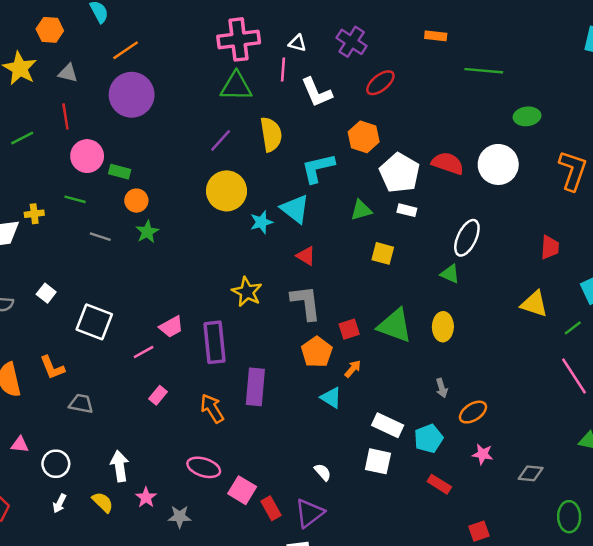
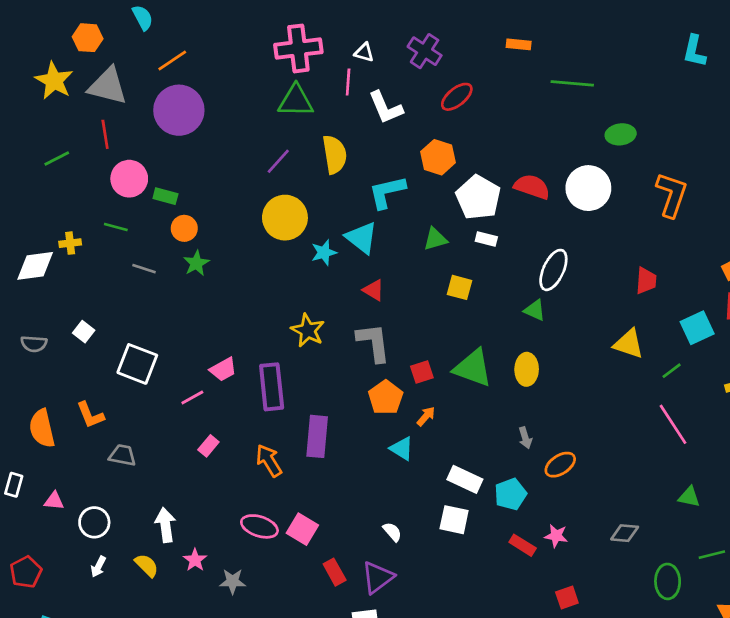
gray triangle: (68, 73) -> (108, 86), size x1.8
pink star: (483, 454) -> (556, 536), moved
pink square: (242, 490) -> (302, 529), moved

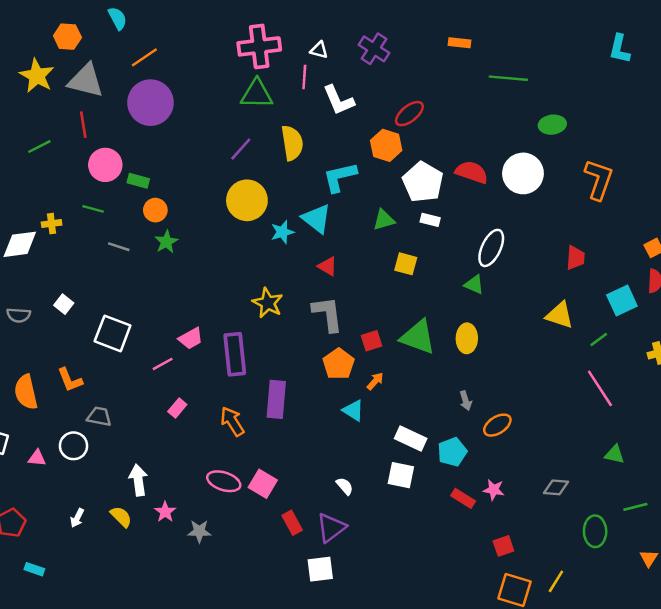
red ellipse: (457, 97) -> (409, 114), moved
white circle: (94, 522) -> (74, 446), moved

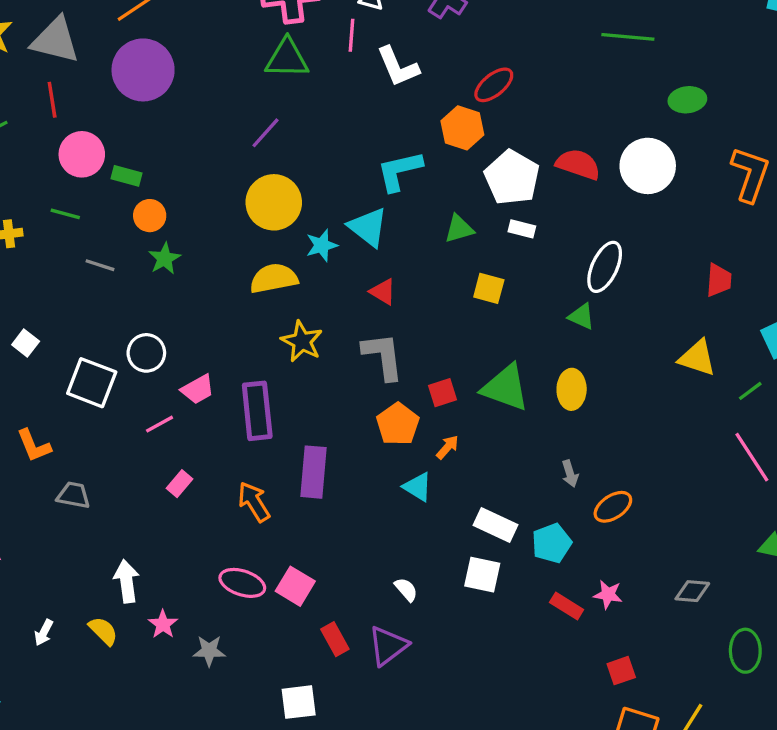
yellow semicircle: (292, 143) -> (274, 278), moved, turned -92
white circle: (74, 446) -> (146, 353), moved
white square: (320, 569) -> (299, 702), moved

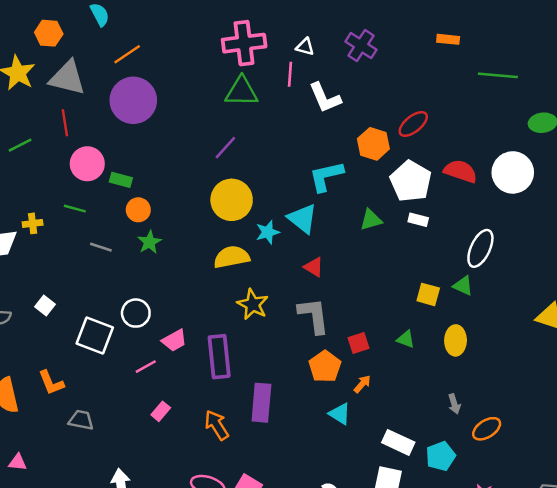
red ellipse: (494, 85) -> (413, 124), moved
yellow square: (489, 288) -> (428, 294), moved
green triangle: (505, 388) -> (406, 339), size x0.5

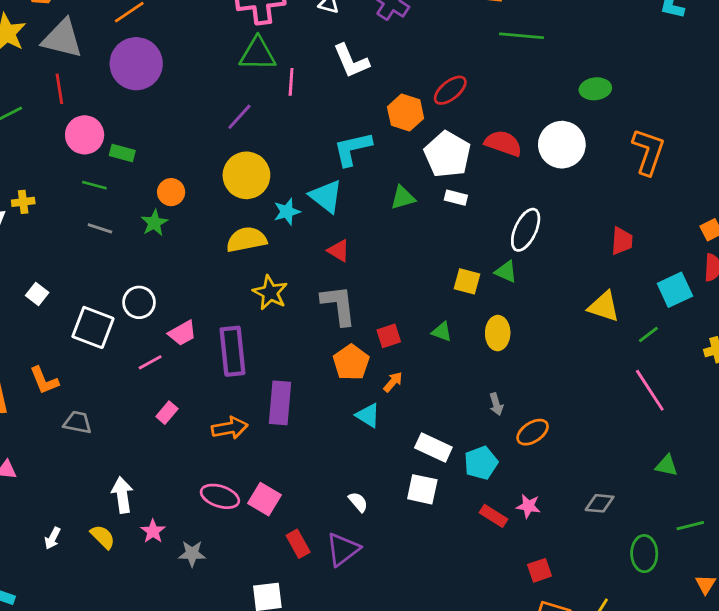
pink line: (290, 74) -> (291, 82), moved
green line: (498, 75) -> (521, 36), moved
green line: (75, 209) -> (94, 185), moved
orange circle: (138, 210) -> (171, 192), moved
orange arrow: (217, 425) -> (230, 428), turned 112

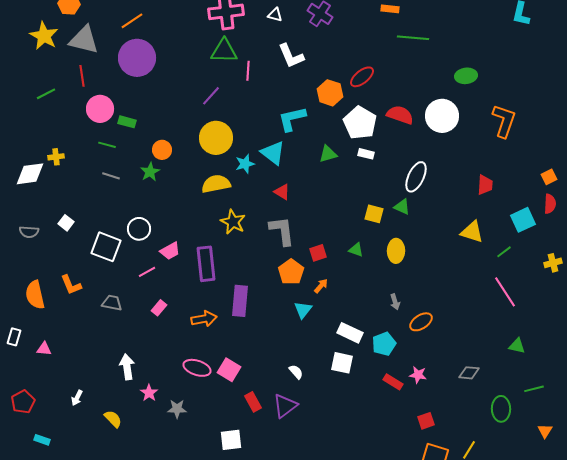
cyan triangle: (368, 415) -> (303, 310), turned 36
gray trapezoid: (78, 422) -> (112, 303), moved
yellow semicircle: (103, 537) -> (113, 419), moved

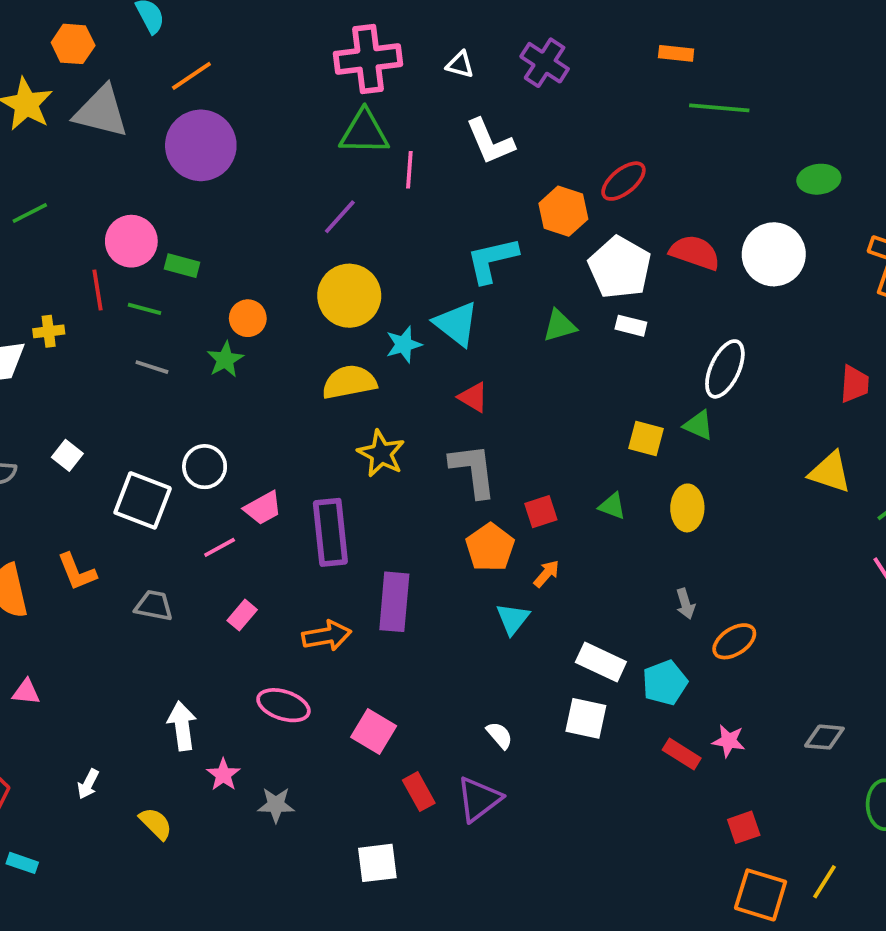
red line: (82, 76) -> (97, 290), moved
pink ellipse: (197, 368) -> (283, 705), moved

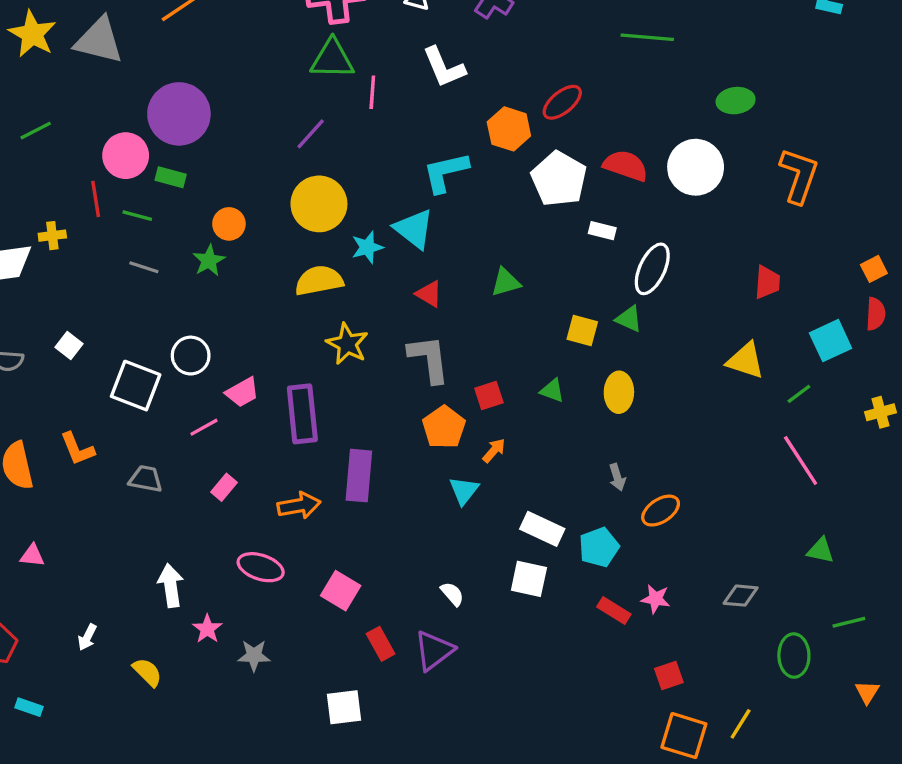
purple circle: (201, 145) -> (179, 114), moved
green triangle: (560, 326) -> (506, 282), moved
white rectangle: (631, 326) -> (602, 231), moved

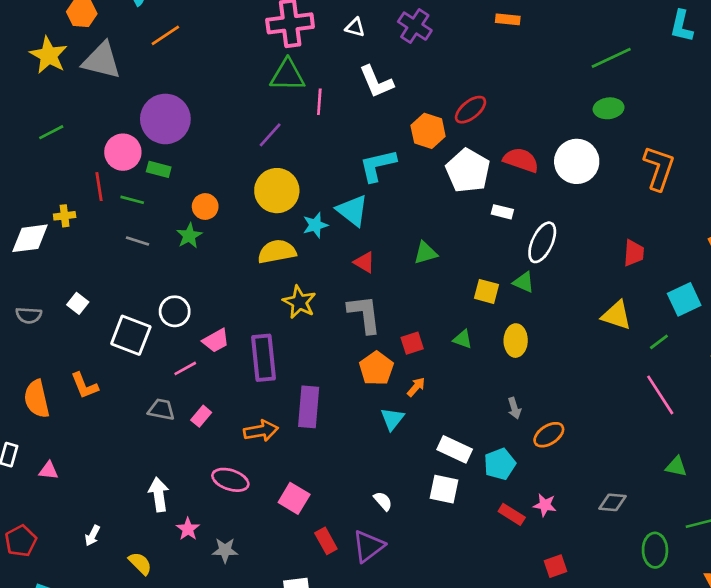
green line: (647, 37) -> (611, 58), moved, turned -30
gray trapezoid: (146, 479) -> (161, 410), moved

